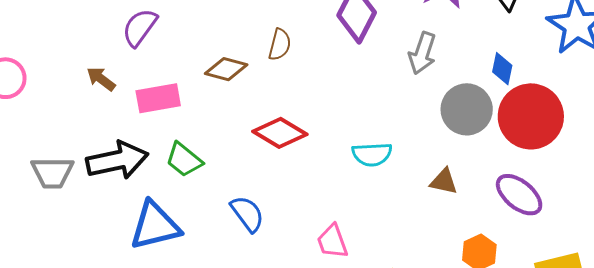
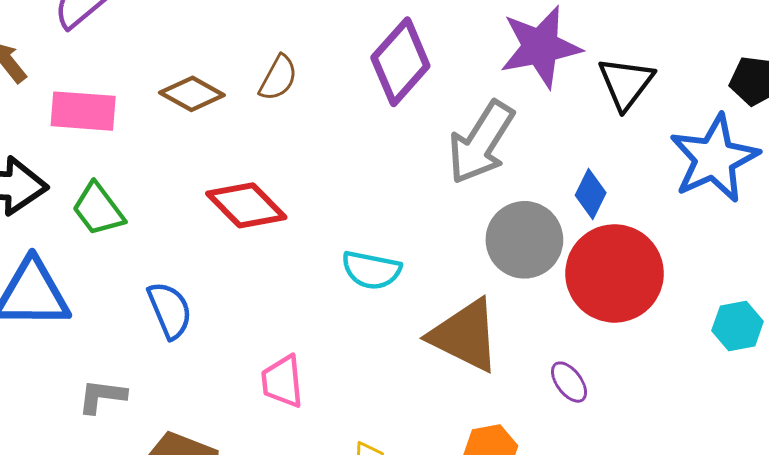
gray arrow: (422, 53) -> (481, 142), size x1.4
brown triangle: (444, 181) -> (465, 335), size x1.8
purple ellipse: (519, 195) -> (569, 382), size x0.6

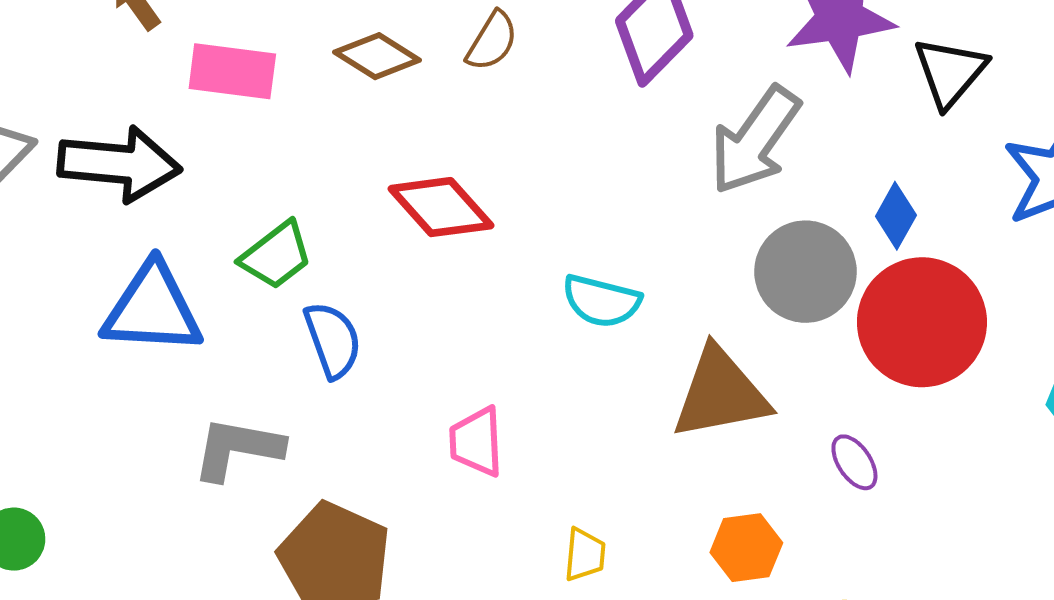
green trapezoid: (98, 209) -> (276, 255), moved, turned -94
brown triangle: (465, 335) -> (720, 394), turned -40
gray L-shape: (102, 396) -> (237, 449), size x1.4

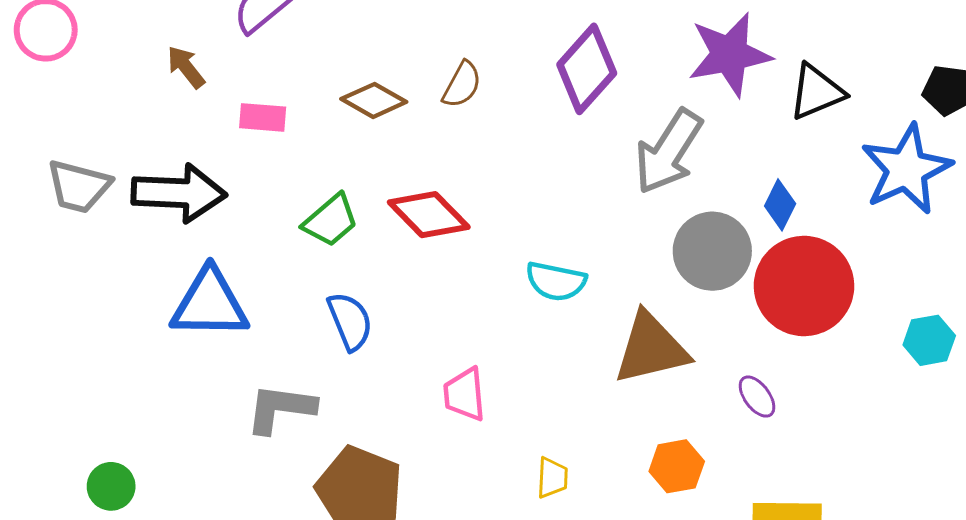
pink rectangle: (232, 71) -> (263, 117), size x0.7
black triangle: (950, 72) -> (817, 92), turned 30
green trapezoid: (276, 255) -> (331, 220), moved

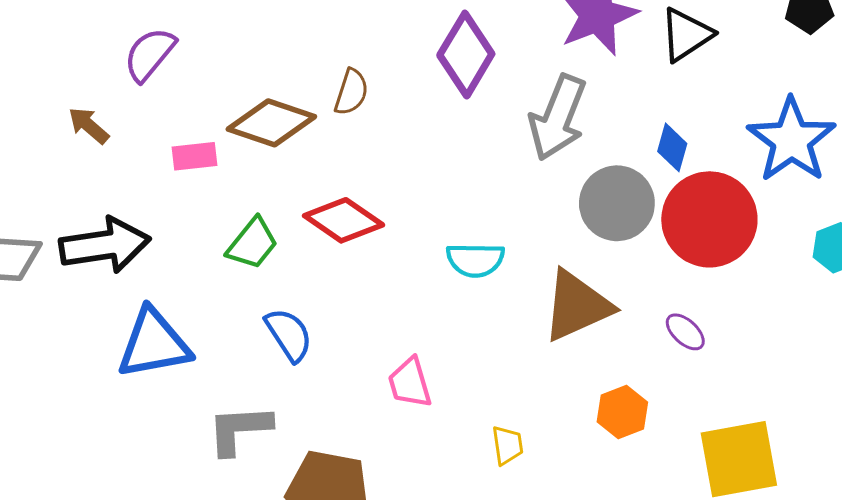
brown diamond: (374, 100) -> (271, 123), size x1.4
pink rectangle: (263, 117) -> (194, 156), moved
blue star: (906, 169) -> (791, 140), moved

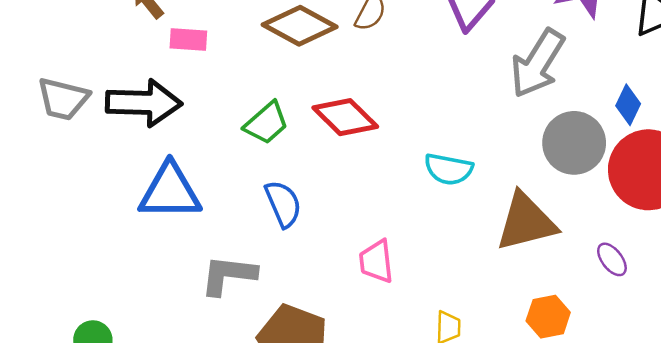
pink rectangle: (194, 156) -> (188, 39), moved

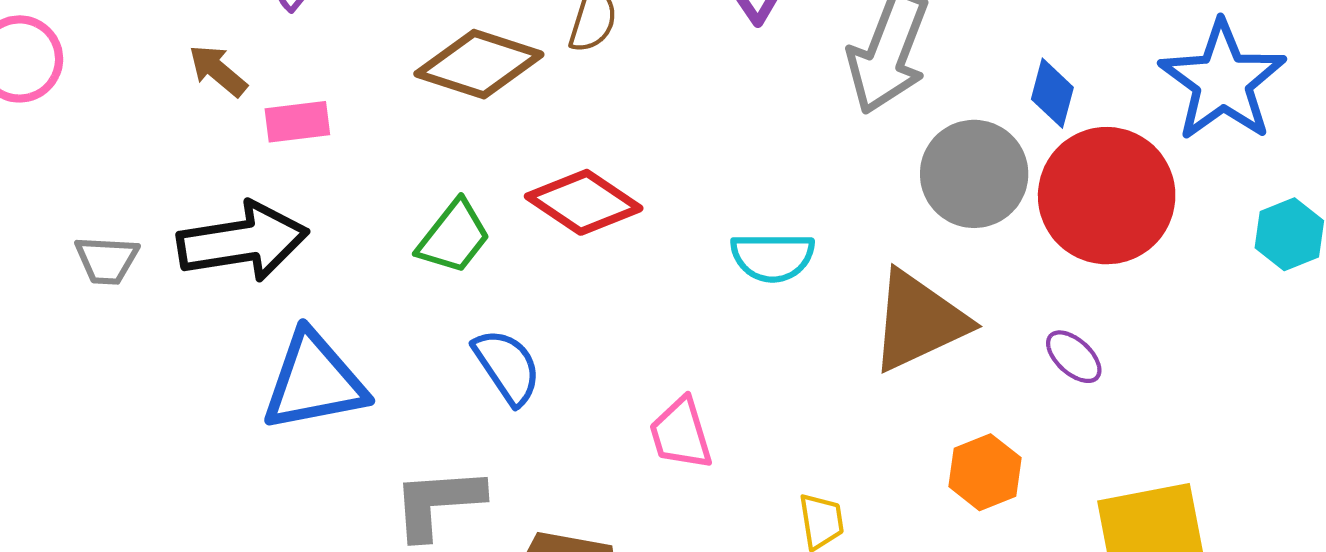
gray trapezoid: (63, 99) -> (107, 260), size x0.7

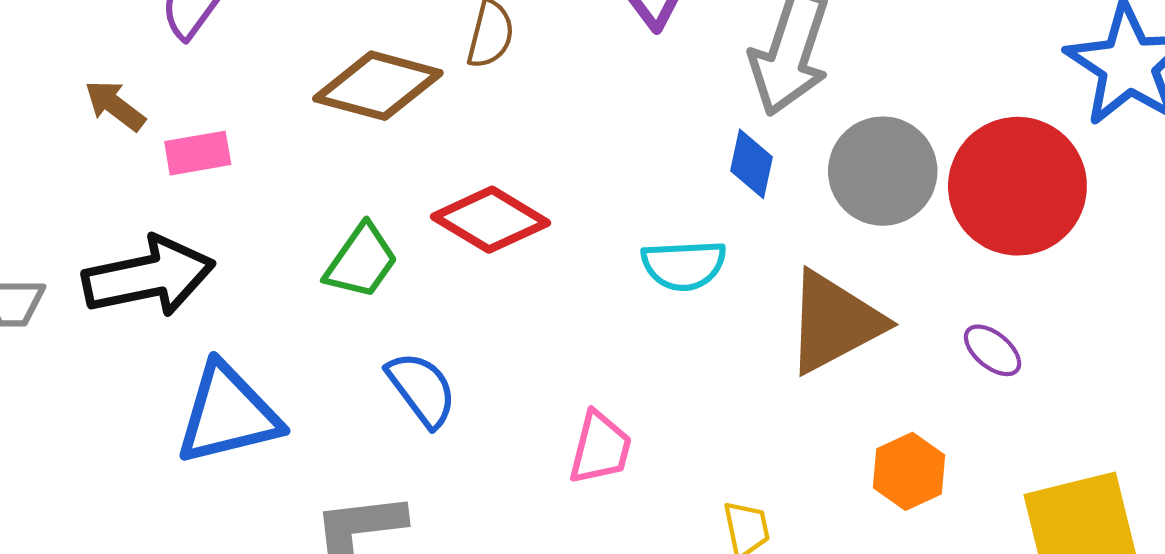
blue diamond: (1052, 93) -> (751, 164), moved
pink trapezoid: (681, 434) -> (600, 448), turned -146

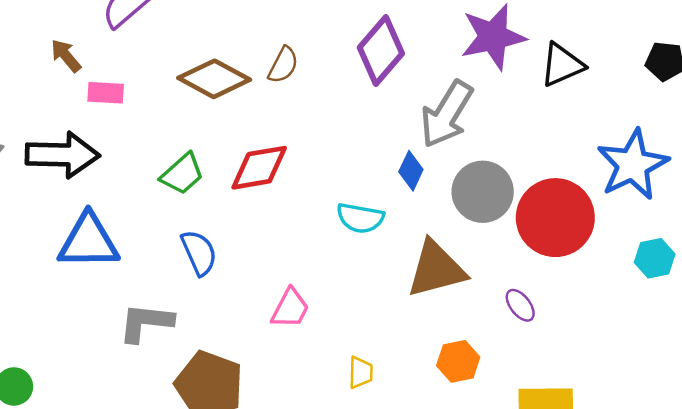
red diamond: (490, 220) -> (259, 168), turned -54

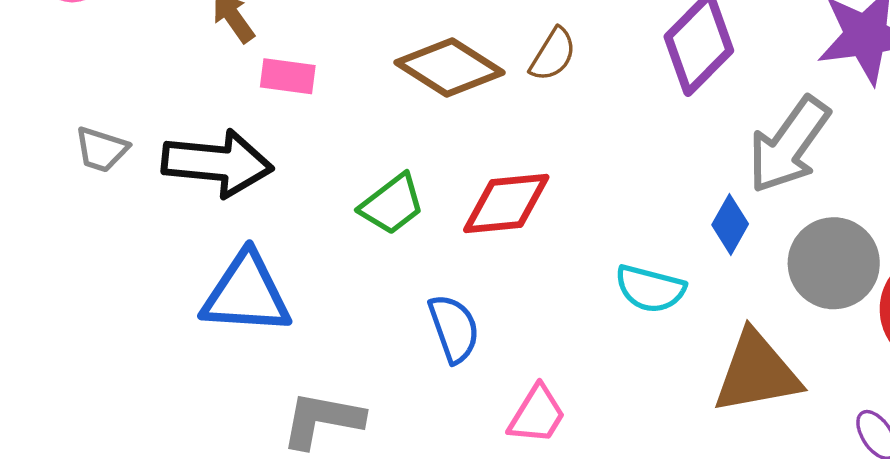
blue semicircle: (199, 253) -> (454, 329), moved

